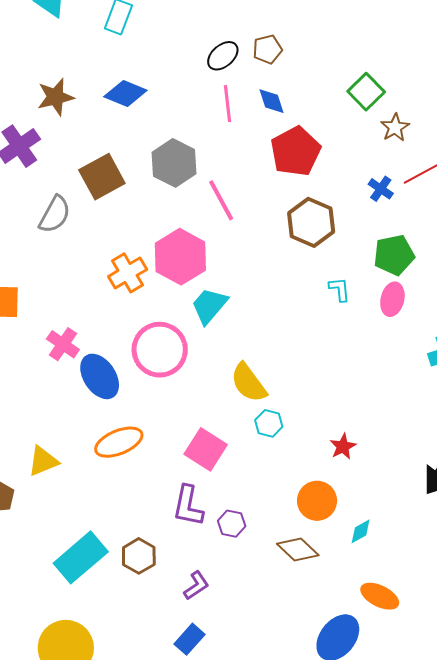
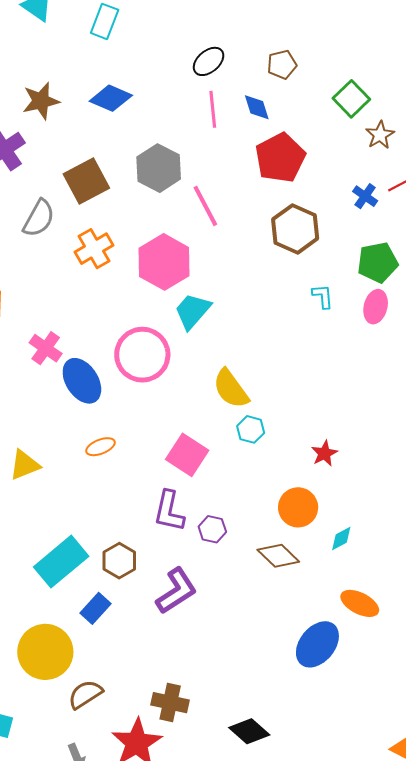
brown pentagon: (267, 49) -> (282, 64), moved
orange cross: (128, 273) -> (94, 249), moved
orange ellipse: (119, 442) -> (100, 447), size x0.6
purple L-shape: (196, 585) -> (176, 591), size x1.6
blue rectangle: (189, 639) -> (95, 608), moved

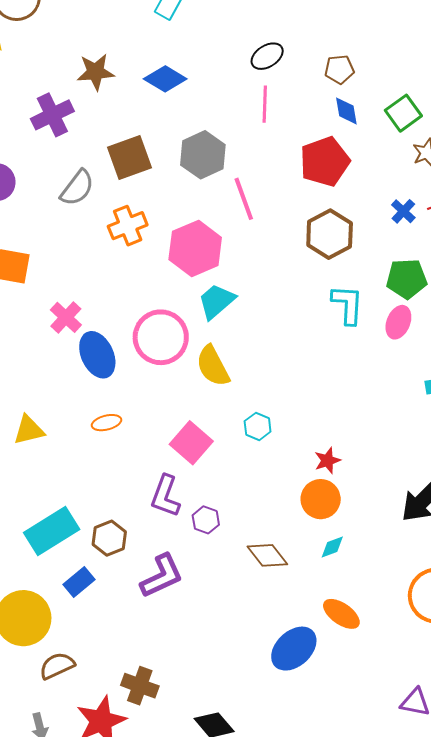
blue diamond: (257, 107) -> (346, 111), moved
cyan L-shape: (323, 296) -> (348, 305), size x1.6
yellow semicircle: (231, 389) -> (213, 366), moved
orange circle: (298, 507) -> (321, 499), moved

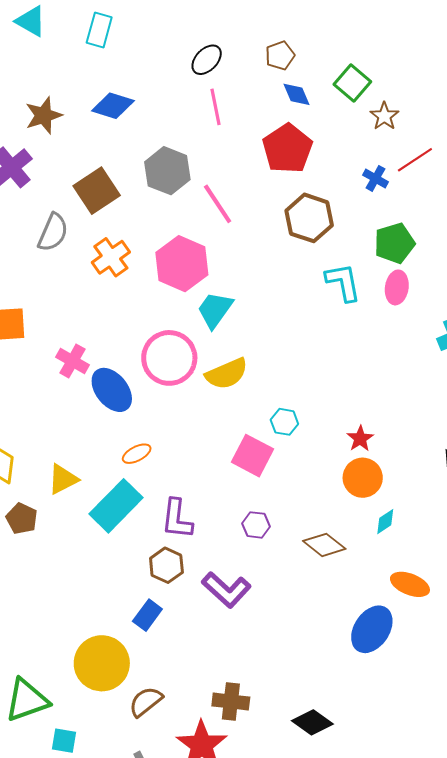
yellow semicircle: (213, 366) -> (227, 374), turned -72
pink square: (191, 443) -> (253, 456), moved
purple L-shape: (165, 496) -> (177, 519), moved
cyan rectangle: (52, 531) -> (116, 506), moved
purple L-shape: (162, 576) -> (226, 590), turned 81

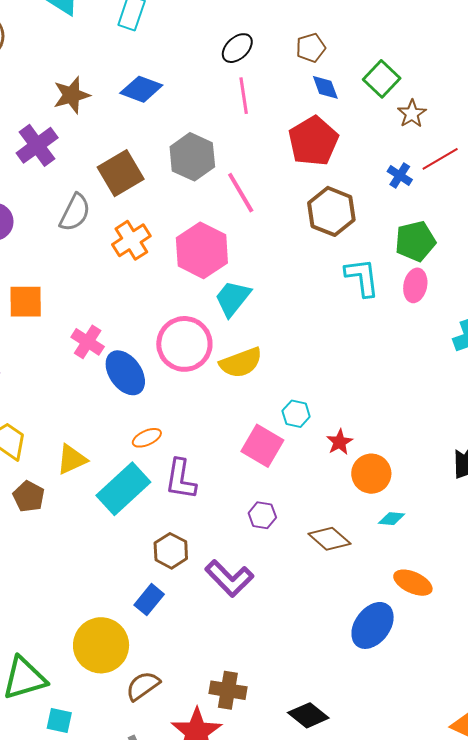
red star: (360, 439) -> (340, 442), moved
purple L-shape: (177, 519) -> (181, 479), moved
cyan diamond: (385, 522) -> (392, 519), turned 36

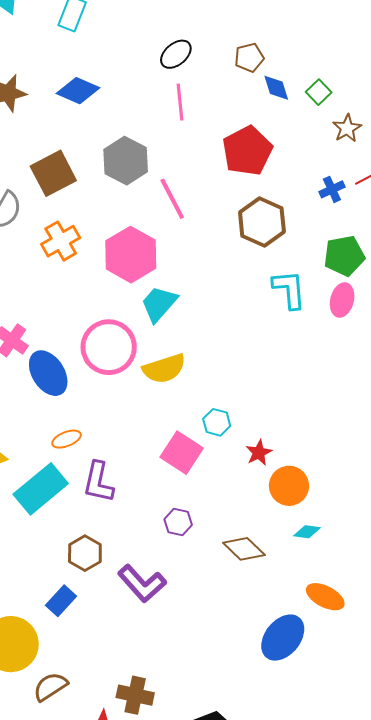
green square: (382, 79) -> (319, 92), size x0.7
blue diamond: (325, 87) -> (276, 88), moved
blue cross: (400, 175) -> (332, 189), turned 30

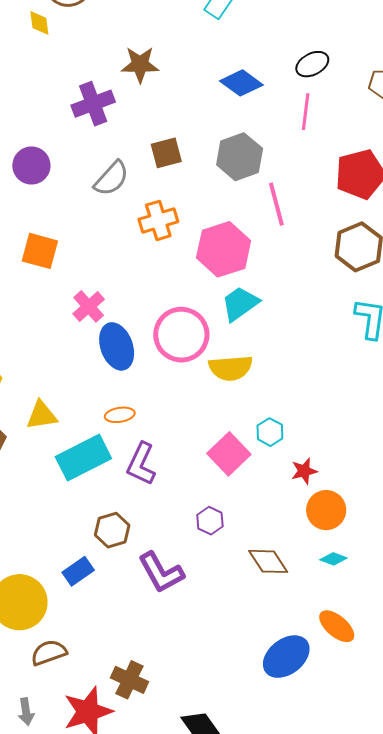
blue diamond: (78, 91) -> (241, 83), moved
brown square: (53, 173) -> (166, 153), size x0.7

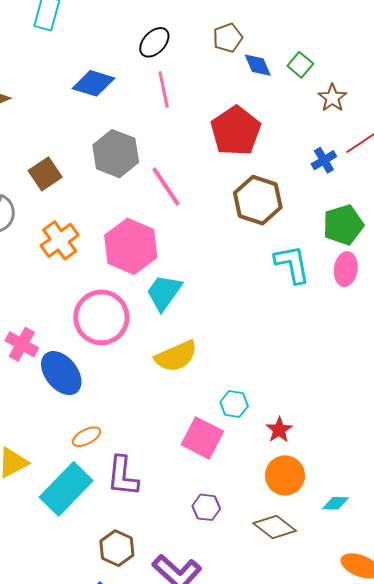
pink circle: (181, 335) -> (101, 317), moved
orange circle: (326, 510) -> (285, 475), moved

